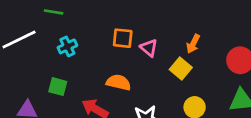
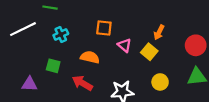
pink triangle: (149, 48) -> (124, 45), moved
orange semicircle: (119, 82) -> (90, 57), moved

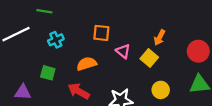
orange semicircle: (90, 57) -> (87, 64), turned -30

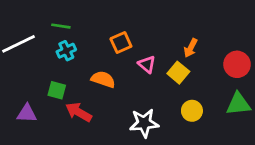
green line: (44, 11) -> (61, 26), moved
orange square: (101, 33) -> (121, 42), turned -30
orange semicircle: (87, 64) -> (103, 79), turned 36
red arrow: (79, 91) -> (79, 112), moved

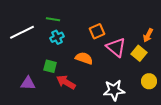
pink triangle: (147, 64) -> (116, 47), size x1.5

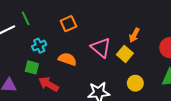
green line: (53, 19) -> (26, 18), moved, turned 56
orange square: (97, 31) -> (68, 24), moved
cyan cross: (57, 37) -> (39, 46), moved

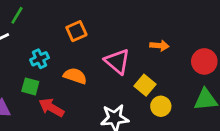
green line: (26, 18) -> (17, 15), moved, turned 56
orange arrow: (134, 35) -> (159, 46), turned -112
yellow square: (125, 54) -> (145, 85), moved

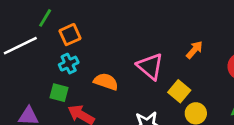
orange square: (76, 31) -> (70, 35), moved
orange arrow: (159, 46) -> (194, 50), turned -54

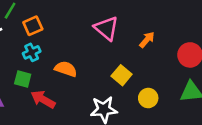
pink triangle: (150, 66) -> (106, 28), moved
yellow square: (179, 91) -> (122, 75), moved

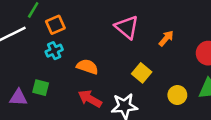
green square: (23, 79) -> (41, 88), moved
yellow circle: (148, 98) -> (177, 95), moved
red arrow: (43, 99) -> (90, 99), moved

